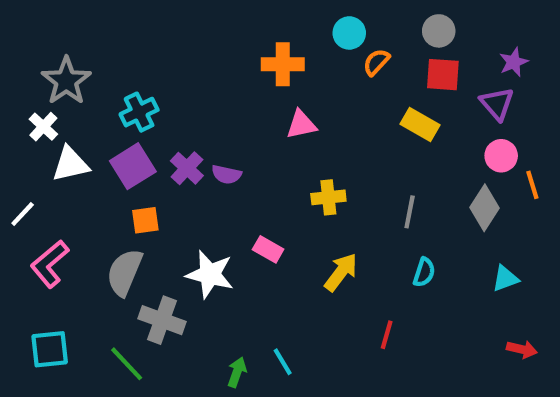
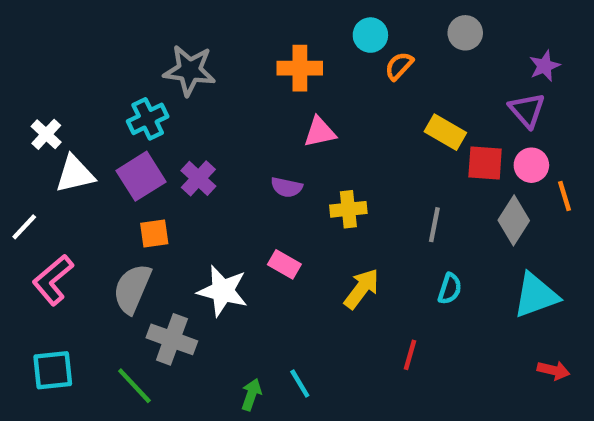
red square: (443, 75) -> (485, 163), moved
gray star: (66, 81) -> (190, 70), moved, turned -30
purple semicircle: (226, 174) -> (287, 187), moved
cyan triangle: (505, 279) -> (536, 295), size x1.6

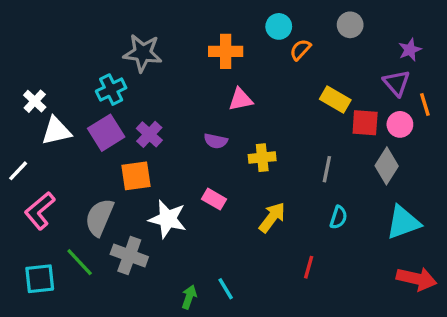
orange line: (564, 196) -> (425, 104), moved
orange square: (154, 234) -> (136, 176), moved, size x1.4
red arrow: (553, 370) -> (417, 279), size x1.6
green line: (134, 386) -> (80, 262), moved

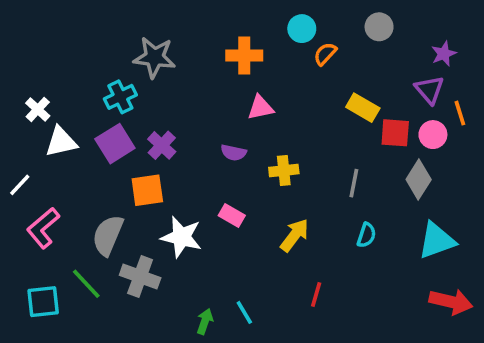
red line: (309, 267) -> (316, 294), moved

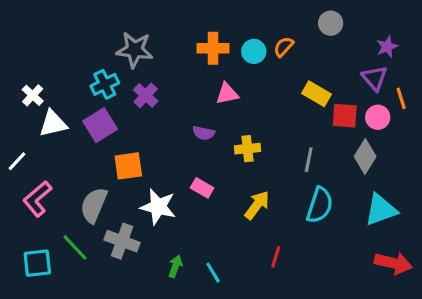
cyan circle: (302, 29) -> (254, 51), moved
purple cross: (162, 145) -> (146, 95), moved
cyan semicircle: (366, 235) -> (320, 205), size x1.6
green arrow: (205, 321) -> (175, 266), moved

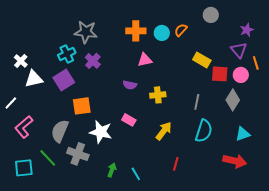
cyan triangle: (381, 210) -> (243, 134), size x0.7
red arrow: (393, 263) -> (235, 161), moved

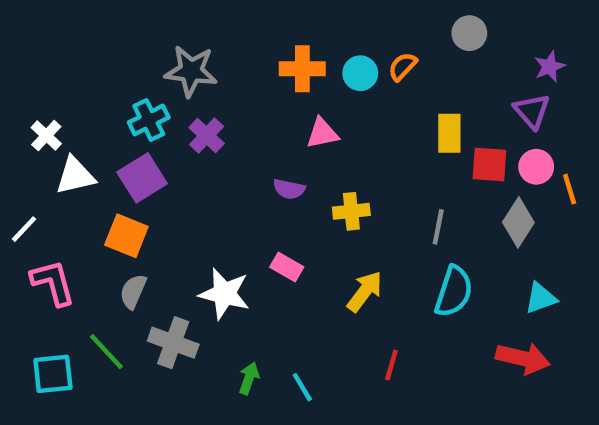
yellow rectangle: (202, 60) -> (449, 133), turned 60
orange line: (256, 63) -> (570, 189), moved
orange square: (82, 106) -> (126, 236), moved, turned 30
pink L-shape: (24, 127) -> (53, 283), turned 115
gray semicircle: (60, 131) -> (133, 291), size x0.7

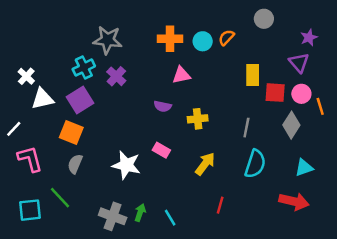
gray cross: (173, 343) -> (113, 216), moved

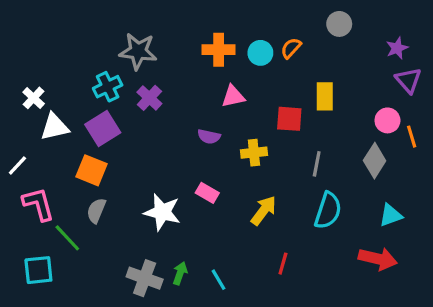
purple triangle: (299, 63) -> (408, 80), moved
red square: (275, 93) -> (289, 119), moved
green line: (60, 198) -> (67, 238), moved

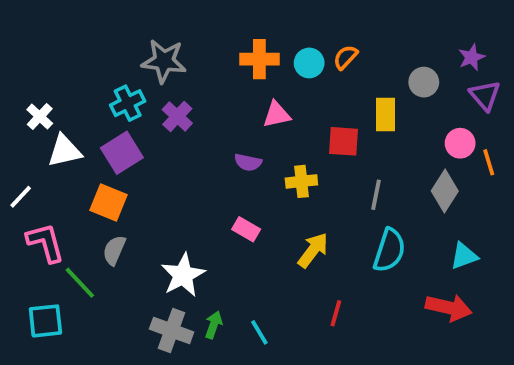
gray circle: (339, 24) -> (424, 82), moved
white star: (162, 212) -> (183, 275), moved, turned 30

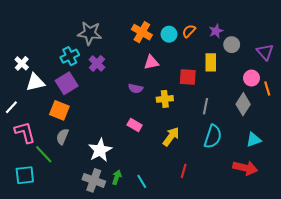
purple star: (472, 57) -> (216, 31), moved
orange cross: (259, 59) -> (142, 32), turned 30

